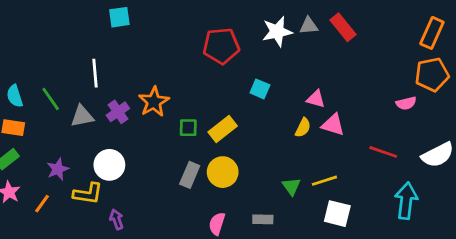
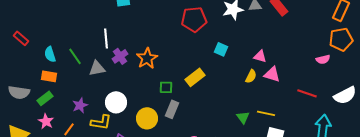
purple cross: (118, 112) -> (120, 56), moved
green square: (188, 128) -> (166, 87), moved
yellow circle: (223, 172) -> (147, 118), moved
yellow line: (324, 181) -> (266, 113), turned 30

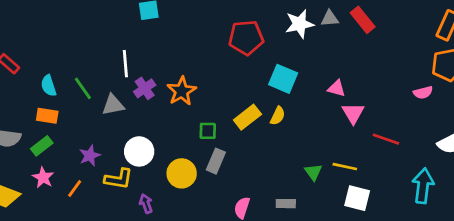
cyan square: (221, 49) -> (283, 79), size x1.5
pink triangle: (272, 74) -> (353, 113), turned 42
yellow semicircle: (251, 76) -> (278, 116), moved
red line: (307, 93) -> (386, 139), moved

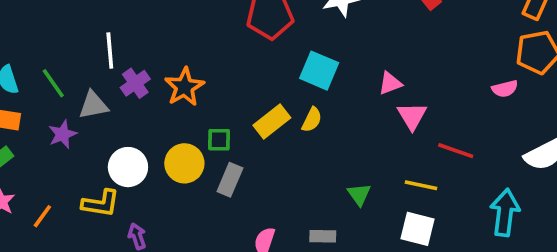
pink triangle: (337, 88) -> (390, 83), turned -36
purple star: (90, 156) -> (62, 134), moved
yellow line: (345, 167) -> (421, 185), moved
yellow circle: (182, 173) -> (184, 163), moved

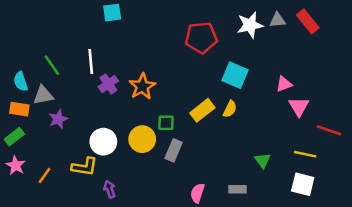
green line: (53, 83) -> (52, 65), moved
gray triangle: (93, 105) -> (43, 95), moved

